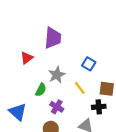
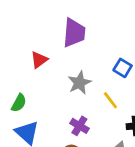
green semicircle: (41, 90) -> (19, 103), moved

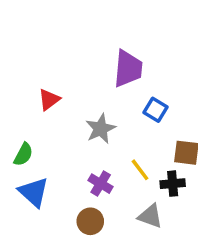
purple trapezoid: (74, 33) -> (128, 69), moved
yellow line: (110, 100) -> (140, 170), moved

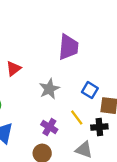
blue square: (155, 110) -> (90, 90), moved

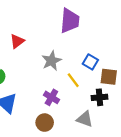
yellow line: (77, 117) -> (73, 80), moved

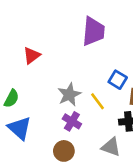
gray star: (51, 61) -> (69, 95), moved

